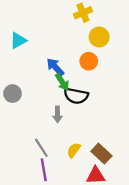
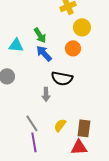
cyan triangle: (18, 40) -> (16, 45), moved, turned 35
green arrow: (62, 82) -> (40, 35), moved
brown rectangle: (101, 154) -> (84, 128), turned 54

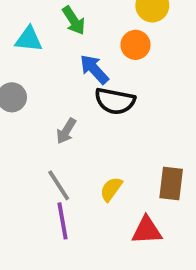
blue arrow: (44, 53) -> (94, 69), moved
gray arrow: (46, 94) -> (66, 131), moved, turned 32
brown rectangle: (84, 128) -> (171, 183), moved

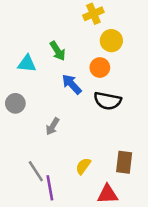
black semicircle: (115, 101) -> (108, 101), moved
gray line: (59, 185) -> (36, 171), moved

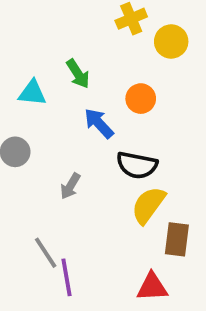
yellow circle: (111, 41) -> (171, 41), moved
black semicircle: (108, 101) -> (137, 165), moved
yellow semicircle: (83, 166) -> (148, 205), moved, size x1.5

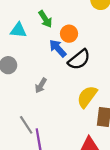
orange circle: (141, 99) -> (69, 34), moved
black semicircle: (137, 165) -> (79, 60), moved, turned -50

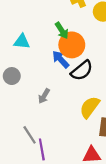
green arrow: (45, 19) -> (62, 30), moved
orange circle: (69, 34) -> (72, 45), size x1.5

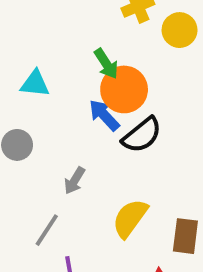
yellow semicircle: (90, 107) -> (130, 218), moved
gray line: (30, 135) -> (47, 230), moved, turned 66

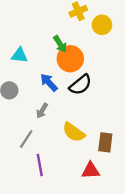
blue arrow: (104, 115) -> (49, 82), moved
yellow semicircle: (130, 218) -> (74, 132), turned -90

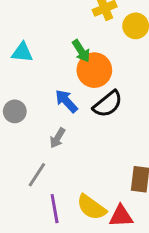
cyan triangle: (19, 55) -> (22, 52), moved
yellow semicircle: (74, 132) -> (91, 207), moved

